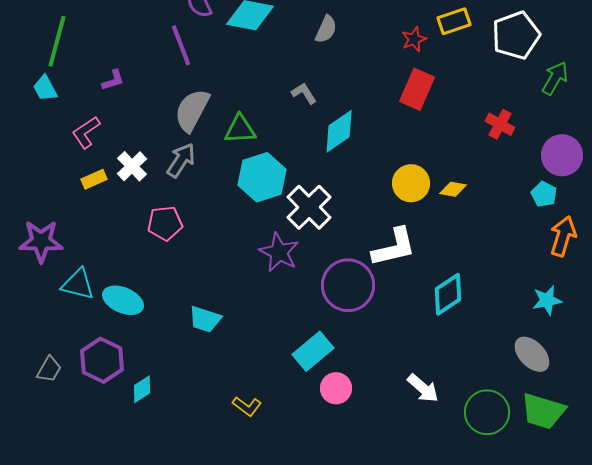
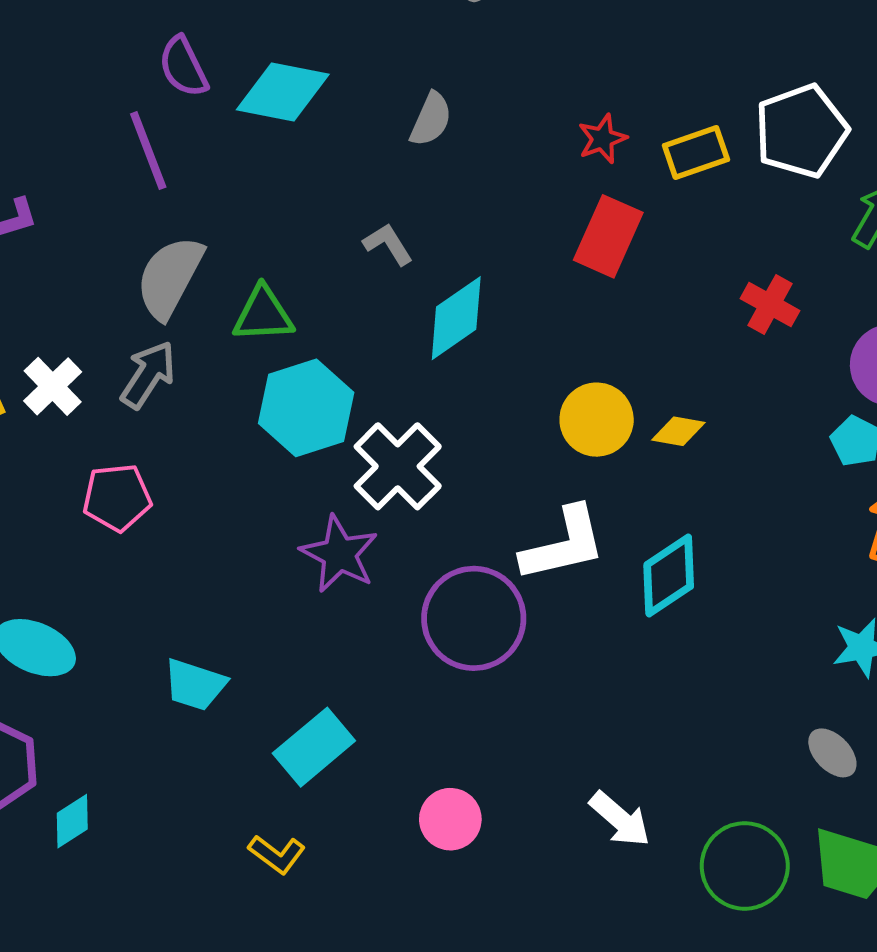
yellow rectangle: (454, 21) -> (696, 152), moved
cyan diamond: (448, 294) -> (669, 575), moved
cyan rectangle: (313, 351) -> (314, 747), moved
gray ellipse: (532, 354) -> (832, 753), size x0.7

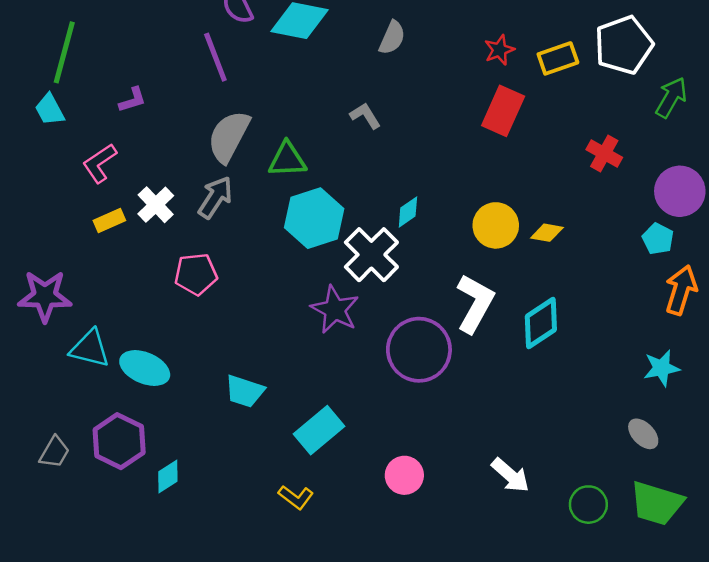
cyan diamond: (456, 318) -> (408, 212), moved, size x0.6
white L-shape: (563, 544) -> (475, 303), turned -48
green circle: (745, 866) -> (588, 505), size x0.7

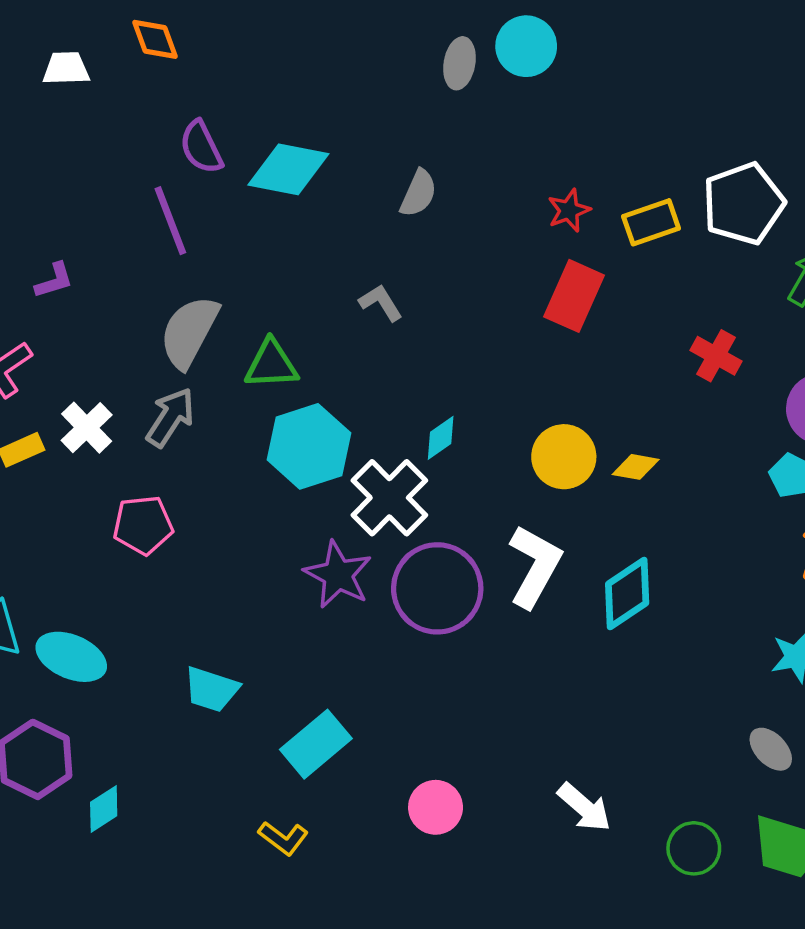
purple circle: (419, 350) -> (437, 588), moved

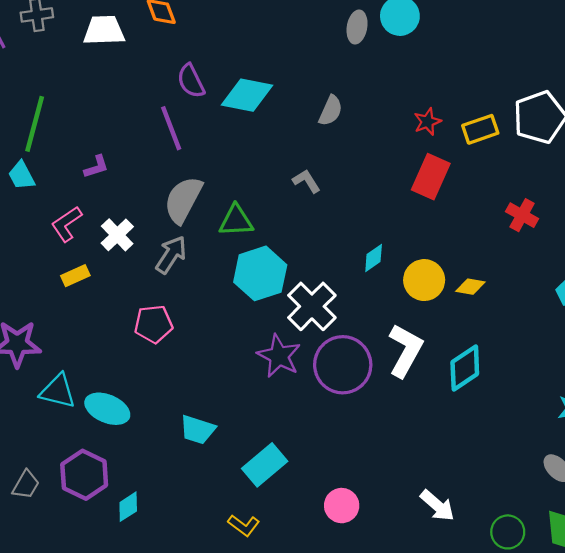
white trapezoid: (66, 68) -> (104, 30), size x1.4
white cross: (87, 428) -> (117, 235), moved
cyan diamond: (441, 438) -> (374, 258), moved

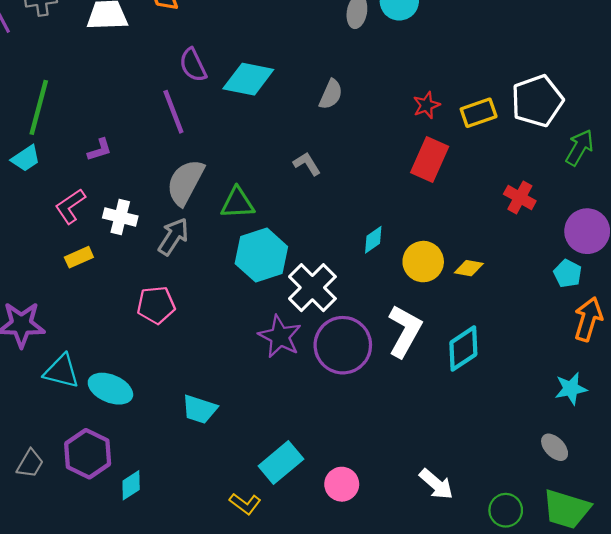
cyan trapezoid: (21, 176) -> (26, 158), turned -96
white cross: (117, 235) -> (120, 217), turned -32
cyan rectangle: (265, 465) -> (281, 462), moved

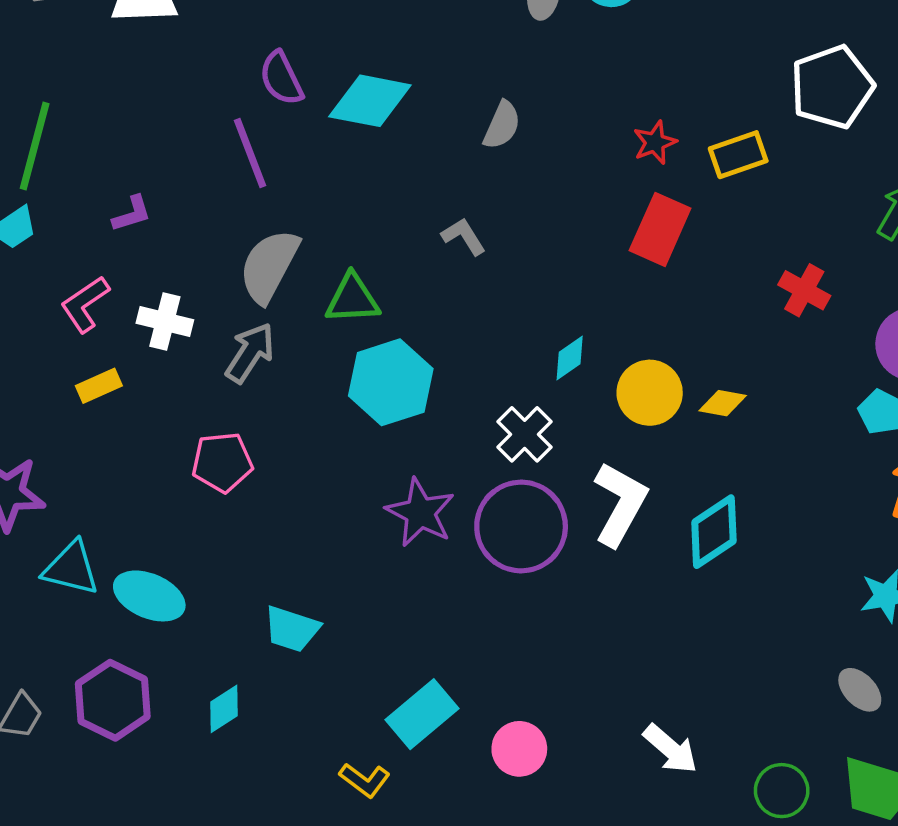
white pentagon: (537, 101) -> (832, 87), moved
white cross: (312, 288) -> (525, 434), moved, size x0.7
cyan diamond: (131, 485) -> (224, 709), moved

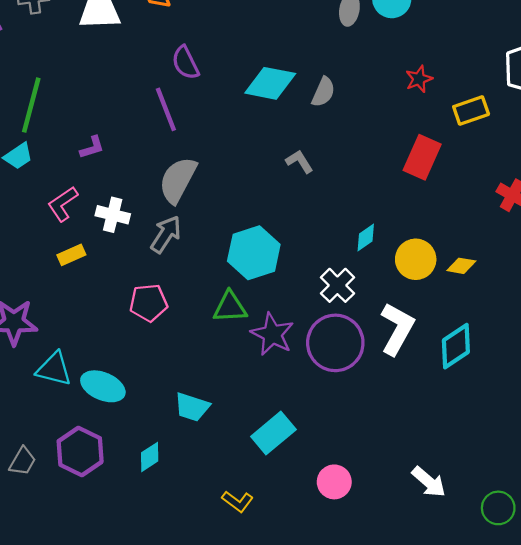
cyan diamond: (370, 101) -> (270, 83), moved
red star: (655, 143) -> (419, 79), moved
green triangle: (353, 299) -> (230, 307), moved
cyan rectangle: (422, 714) -> (273, 433), moved

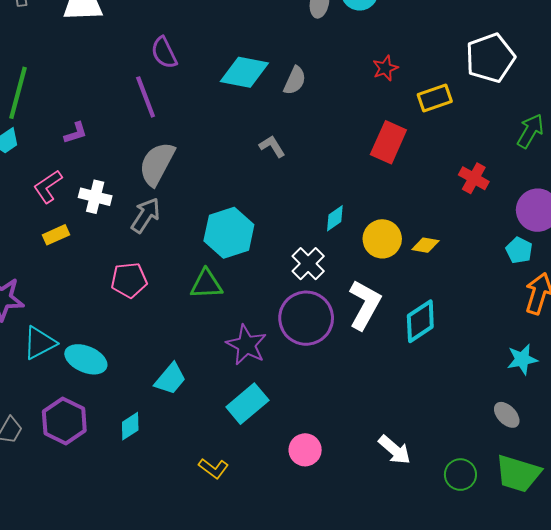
purple star: (272, 334) -> (246, 345), moved
cyan triangle: (54, 369) -> (40, 343), turned -42
cyan trapezoid: (192, 407) -> (170, 379), turned -68

